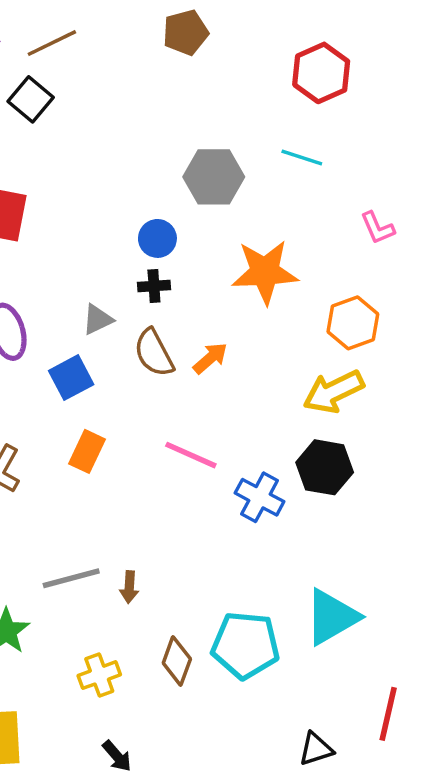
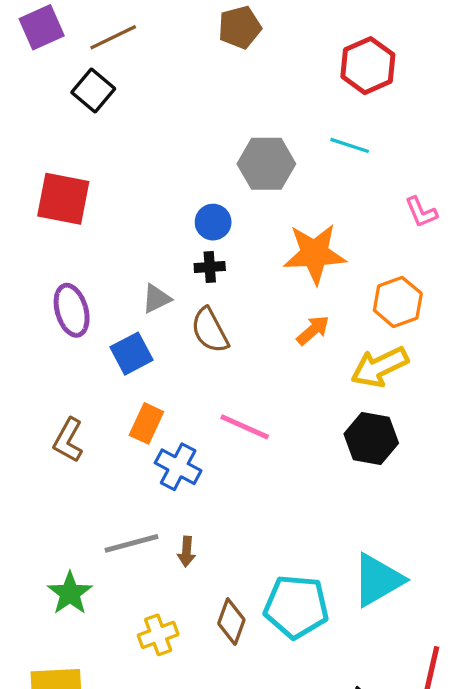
orange arrow: (210, 358) -> (313, 330), moved
blue cross: (260, 497) -> (178, 467), moved

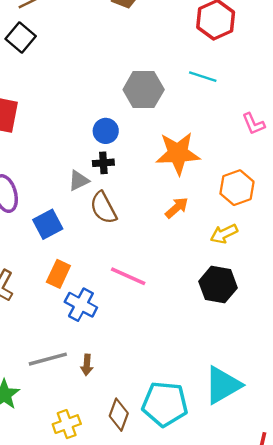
gray triangle: (156, 299) -> (79, 181), moved
yellow arrow: (380, 367) -> (224, 234), size x0.7

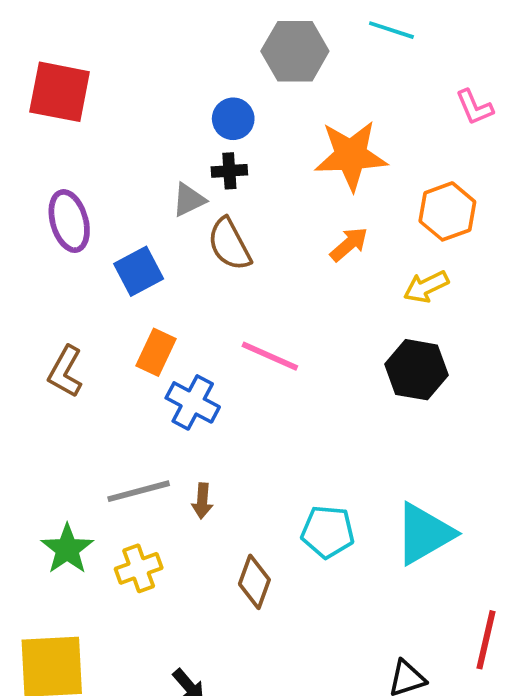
cyan pentagon: (165, 404) -> (328, 532), moved, size x0.7
yellow cross: (67, 424) -> (139, 568), moved

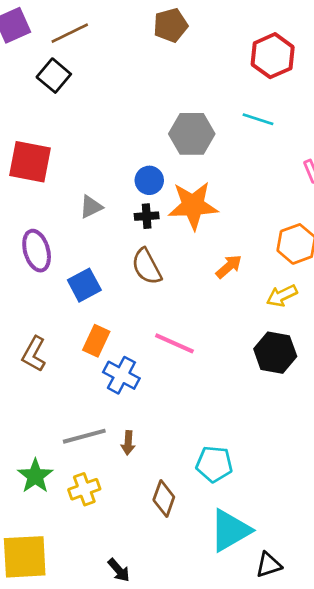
orange star: (351, 155) -> (193, 205), moved
gray triangle: (189, 200) -> (91, 207), moved
cyan triangle: (424, 534) -> (230, 530), moved

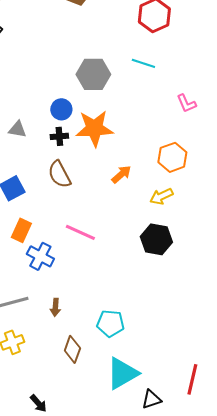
gray triangle: (91, 207) -> (17, 129), turned 36
brown arrow: (128, 443) -> (55, 307), moved

